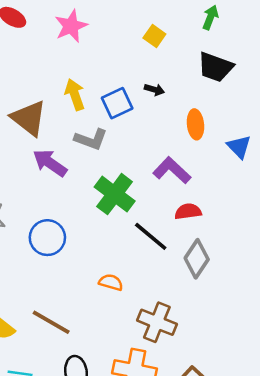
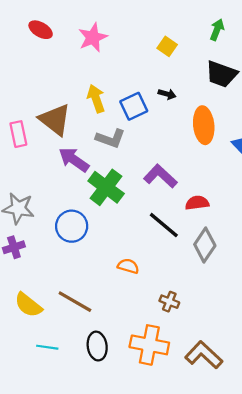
orange ellipse: (195, 124) -> (204, 125), size x1.4
purple L-shape: (172, 170) -> (160, 176), moved
green cross: (115, 194) -> (106, 187), moved
brown cross: (157, 322) -> (169, 302), size x0.6

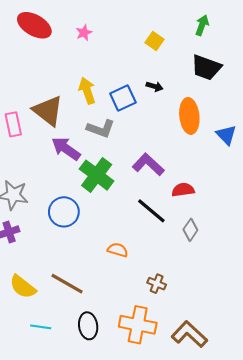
red ellipse: (41, 30) -> (34, 25), size x1.5
pink star: (93, 37) -> (84, 33), size x0.6
gray diamond: (205, 245) -> (190, 230), size x0.7

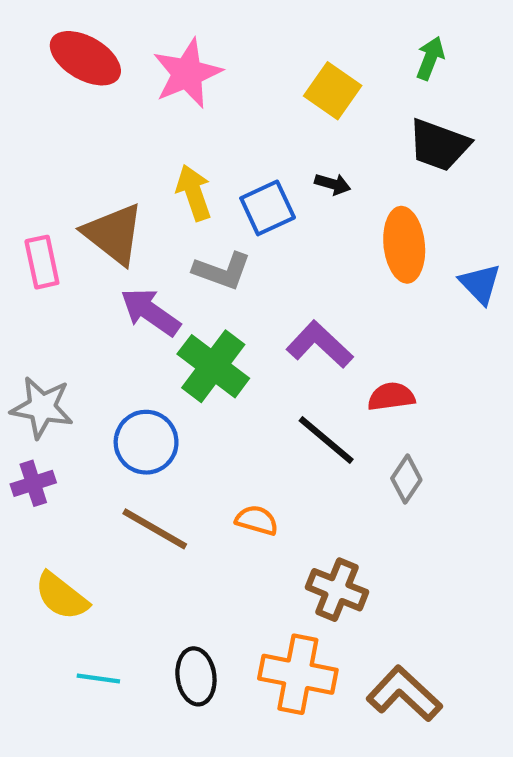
pink star: (84, 33) -> (187, 73), size x2.0
yellow square: (155, 41) -> (333, 91), size x1.4
brown line: (67, 284) -> (155, 529), moved
brown cross: (157, 284) -> (337, 590), size x1.5

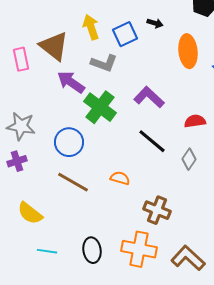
red semicircle: (391, 397) -> (195, 121), moved

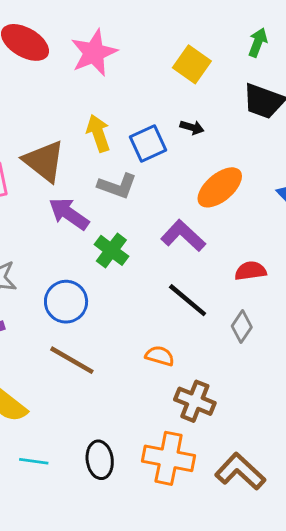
orange ellipse: (188, 51) -> (220, 187), moved, turned 56
green cross: (100, 107) -> (111, 250), size x0.7
orange semicircle: (120, 178) -> (160, 356), moved

